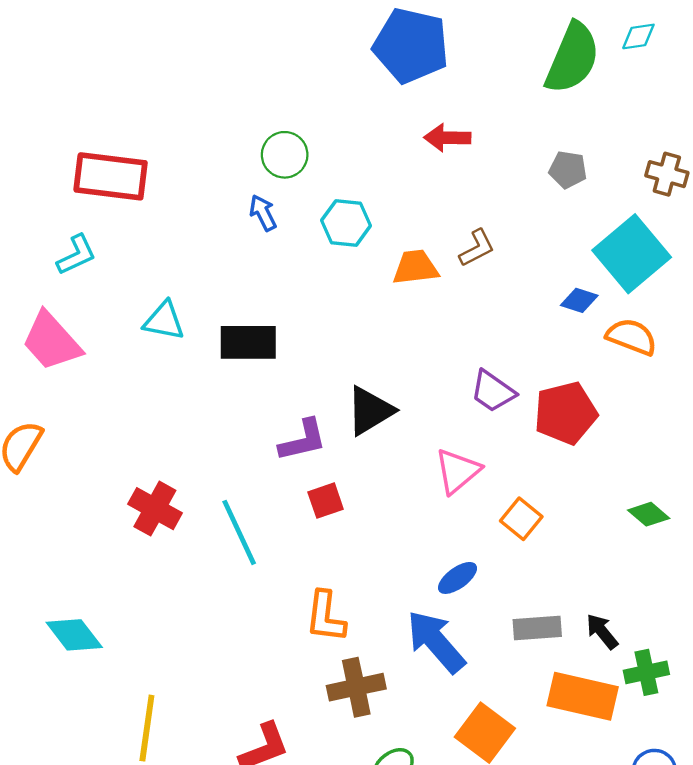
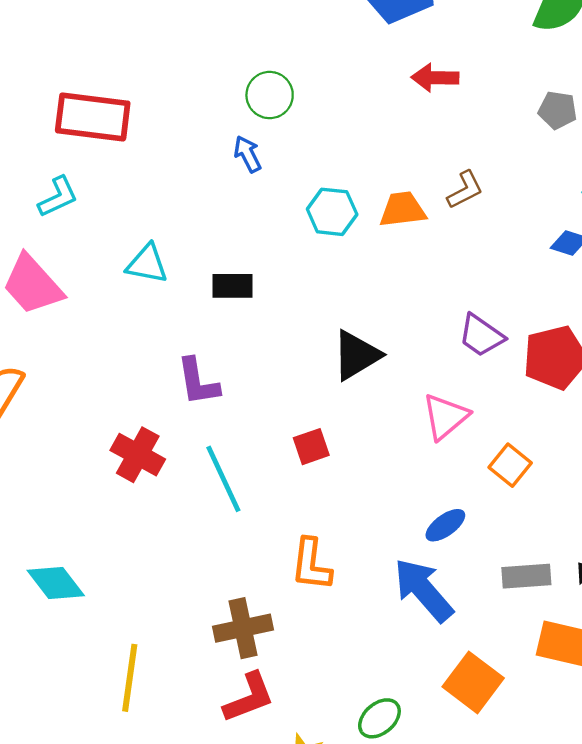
cyan hexagon: (346, 223) -> (332, 212), moved
black rectangle: (248, 342) -> (233, 286), size x0.7
purple L-shape: (303, 440) -> (198, 382), moved, turned 94
brown cross: (356, 687) -> (243, 628), moved

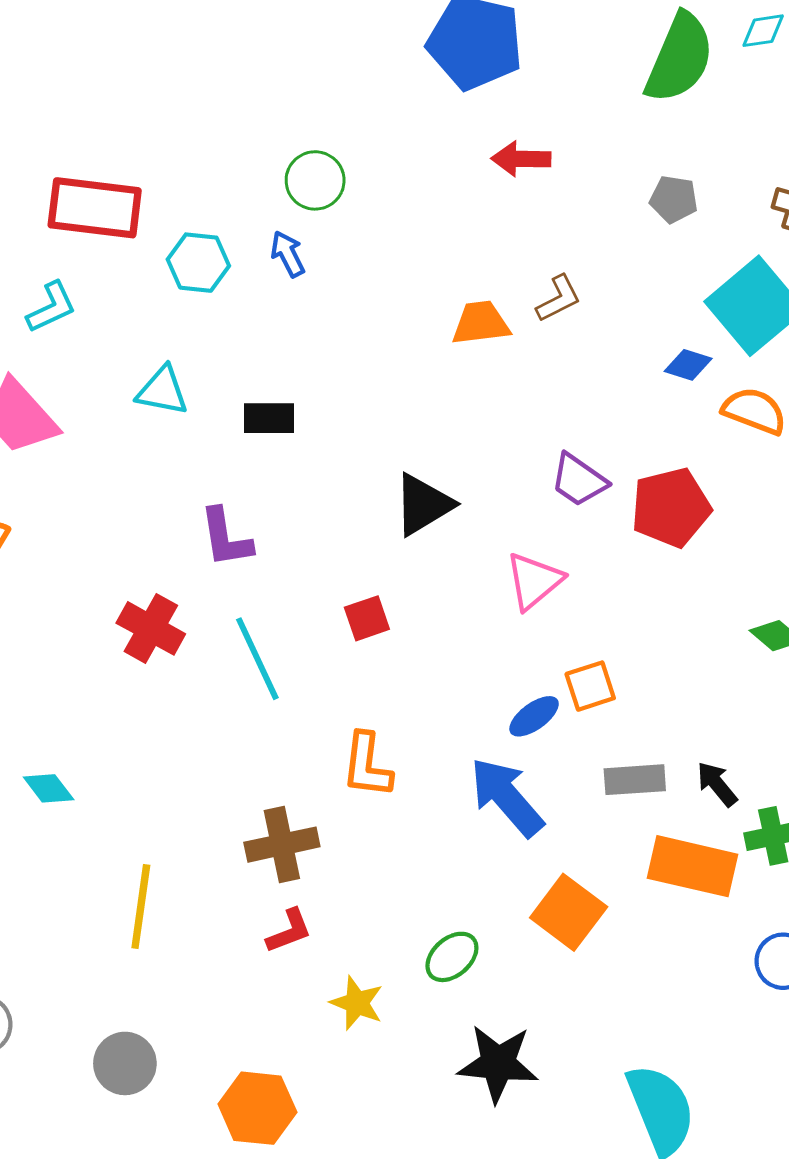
cyan hexagon: (332, 212) -> (198, 263), moved
orange square: (510, 465) -> (590, 686), moved, turned 33
cyan diamond: (56, 583) -> (49, 788), size x0.7
red L-shape: (249, 698) -> (289, 931), size x0.7

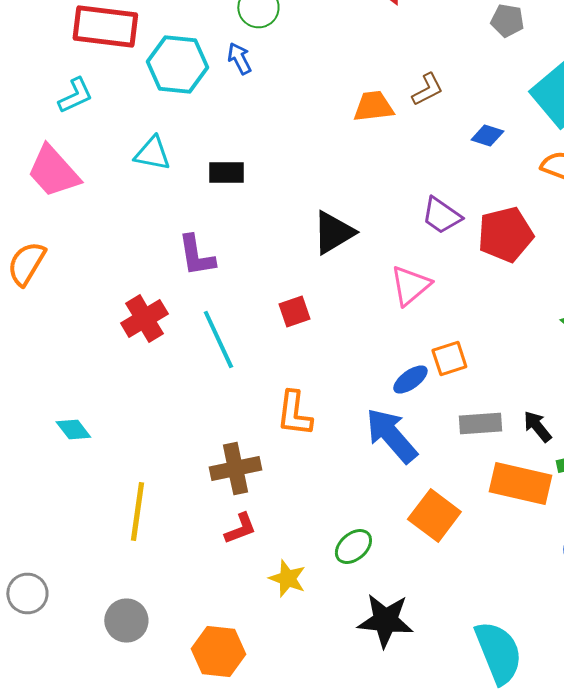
cyan hexagon: (198, 263) -> (177, 64), size x1.4
blue diamond: (688, 365) -> (487, 136), moved
red cross: (151, 628) -> (144, 318), turned 30

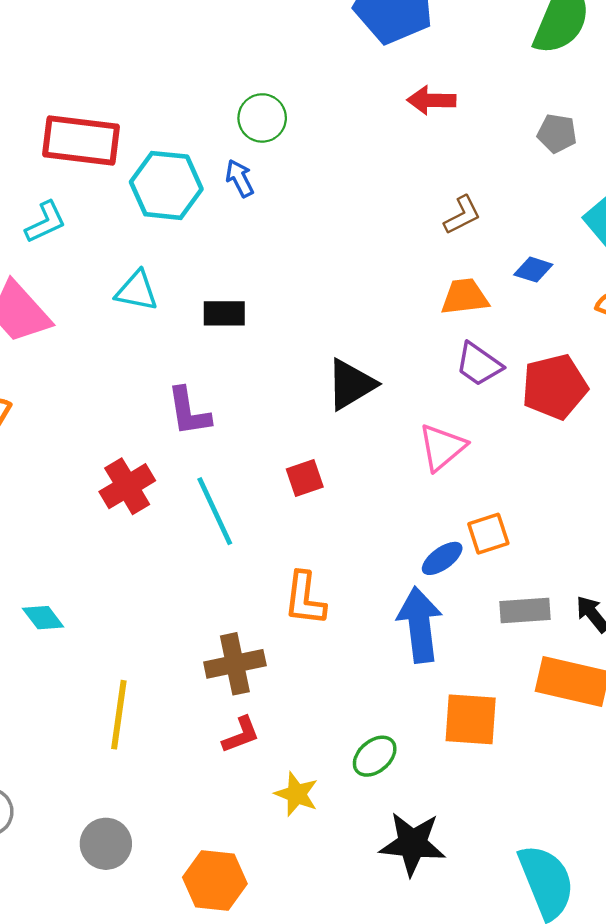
orange trapezoid: (373, 106) -> (465, 297), moved
blue arrow: (391, 436) -> (420, 625), turned 34
orange square: (434, 516) -> (471, 719), turned -33

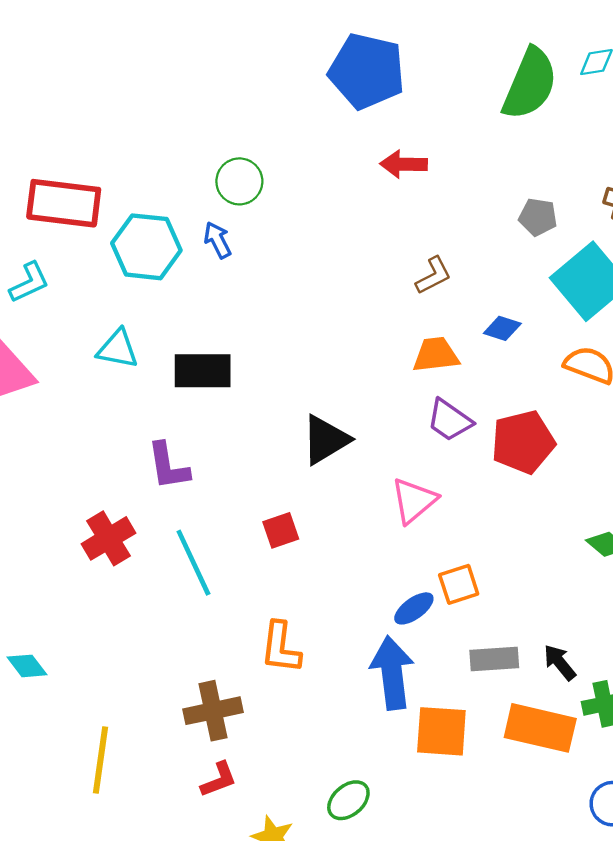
gray pentagon: (557, 133) -> (538, 217), moved
black rectangle: (224, 313) -> (203, 371), size x1.4
orange square: (471, 719) -> (441, 731), moved

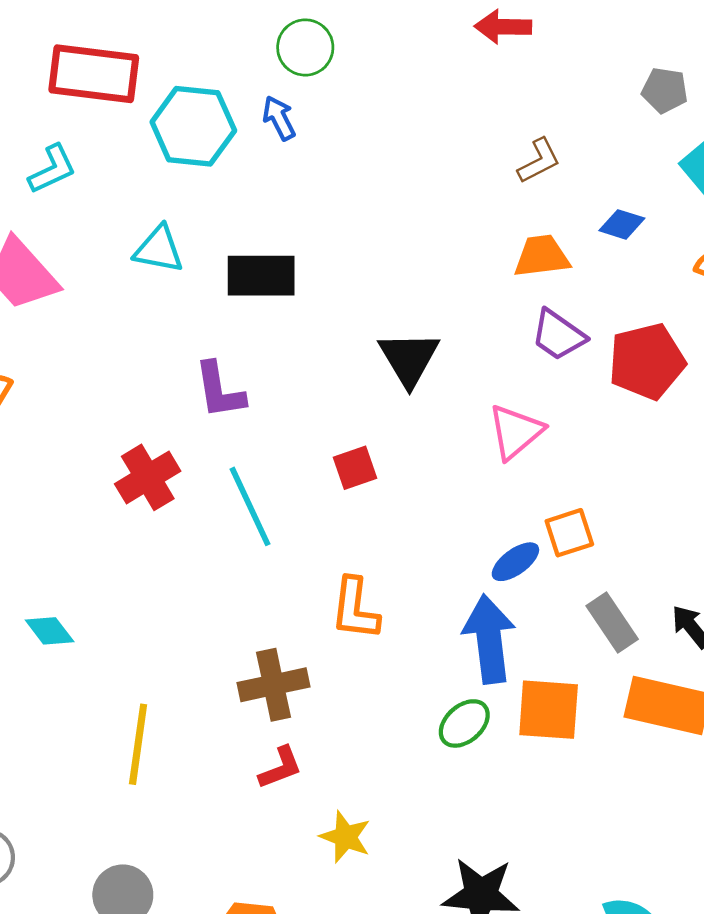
black triangle: (325, 440) -> (409, 359), turned -30
gray rectangle: (494, 659) -> (612, 623), turned 60
green ellipse: (348, 800) -> (464, 723), moved

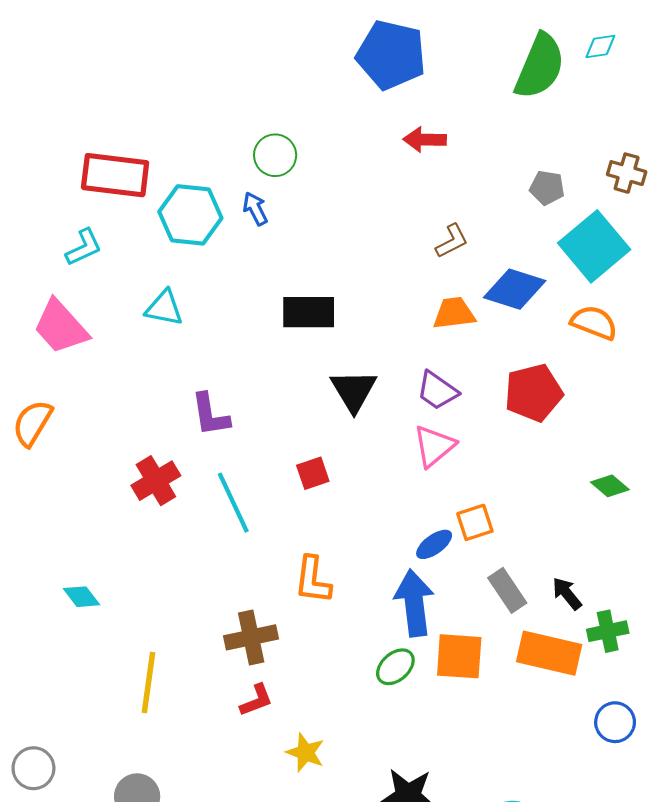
blue diamond: (622, 224) -> (515, 289), size x1.8
black rectangle: (261, 276) -> (309, 312), moved
purple trapezoid: (558, 335) -> (437, 391), moved

